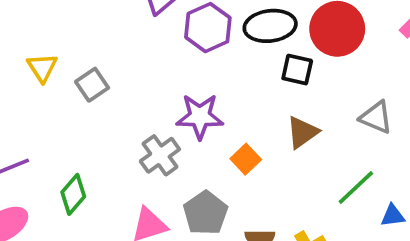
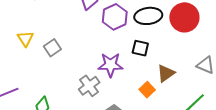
black square: (297, 70) -> (140, 48), moved
orange square: (246, 159) -> (147, 90), moved

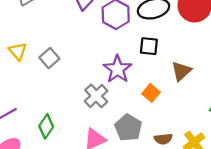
purple star: (110, 65) -> (117, 69), turned -30
orange square: (147, 90) -> (151, 93), moved

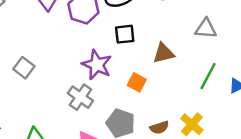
brown triangle: (181, 71) -> (164, 53), turned 40

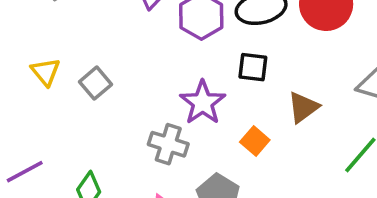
brown triangle: (164, 53) -> (303, 107), turned -35
gray cross: (80, 97) -> (168, 144), turned -30

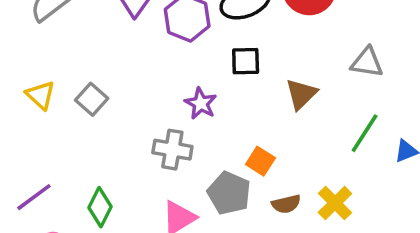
purple star: (203, 103) -> (201, 103), size x0.7
orange square: (255, 141) -> (260, 161), moved

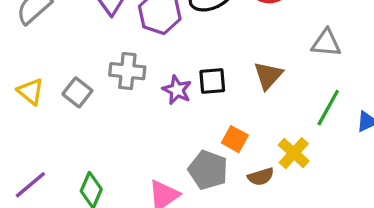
black square: (246, 61) -> (212, 81), moved
gray cross: (172, 150) -> (127, 71), moved
yellow cross: (335, 203) -> (294, 153), moved

